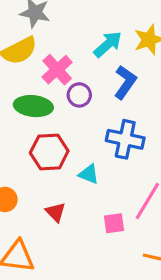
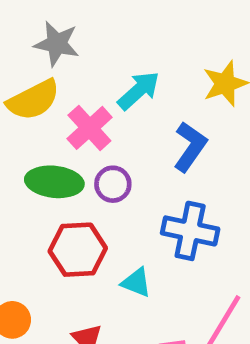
cyan arrow: (108, 44) -> (139, 91), moved
purple circle: (79, 95) -> (113, 184), moved

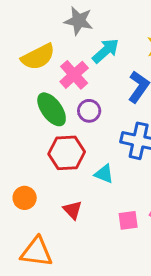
gray star: (57, 44) -> (79, 21), moved
green ellipse: (54, 182) -> (52, 109), turned 48

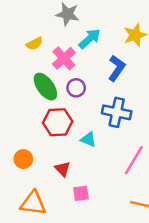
yellow semicircle: (38, 57) -> (34, 44), size x0.6
pink square: (128, 220) -> (81, 193), moved

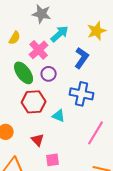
yellow semicircle: (34, 44) -> (15, 38), turned -32

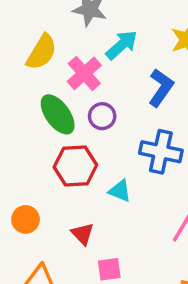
yellow semicircle: (15, 38) -> (42, 52), size x1.5

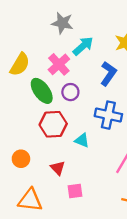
yellow semicircle: (42, 52) -> (20, 64), moved

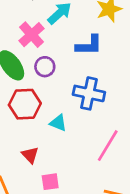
blue L-shape: (108, 74) -> (89, 45), turned 55

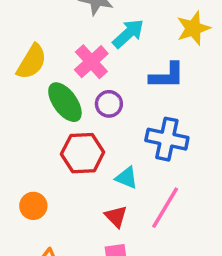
pink line: (108, 146) -> (165, 208), moved
red triangle: (30, 155) -> (116, 216), moved

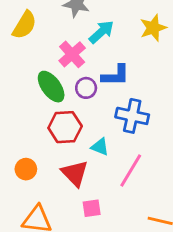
yellow semicircle: (32, 62) -> (24, 25), moved
blue L-shape: (167, 76) -> (115, 75), moved
red triangle: (116, 216) -> (75, 173), moved, size x1.5

